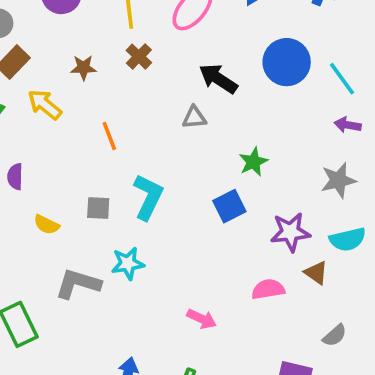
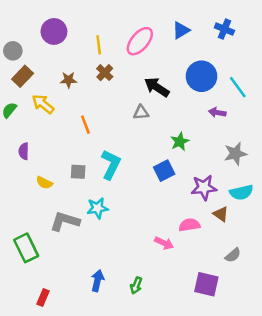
purple arrow: (348, 125) -> (217, 113), moved
pink arrow: (202, 319) -> (164, 243), moved

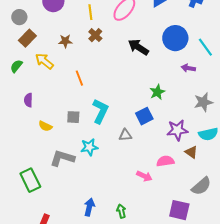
gray triangle: (141, 113) -> (125, 135), moved
gray semicircle: (233, 255) -> (201, 186), size x1.5
green arrow: (136, 285) -> (121, 211), turned 144

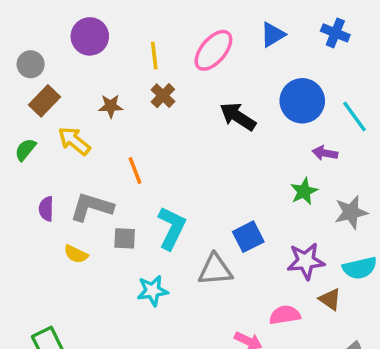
green star: (157, 92) -> (304, 191), moved
gray triangle: (125, 135) -> (215, 270), size x1.5
gray L-shape: (62, 158) -> (92, 207), moved

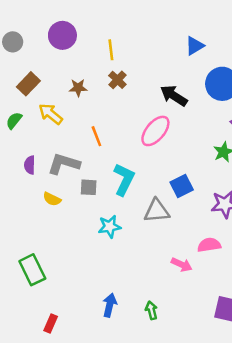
blue triangle: (273, 35) -> (195, 46), moved
pink ellipse: (213, 50) -> (155, 131), moved
gray circle: (31, 64) -> (13, 42), moved

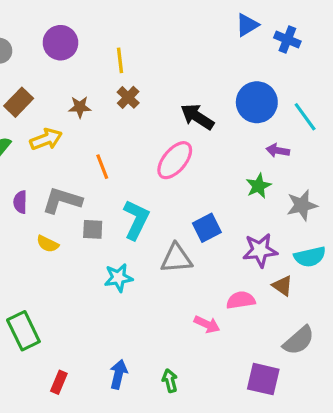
blue triangle: (195, 46) -> (247, 25), moved
yellow arrow: (51, 114) -> (46, 139), turned 120
red rectangle: (51, 323) -> (59, 382), moved

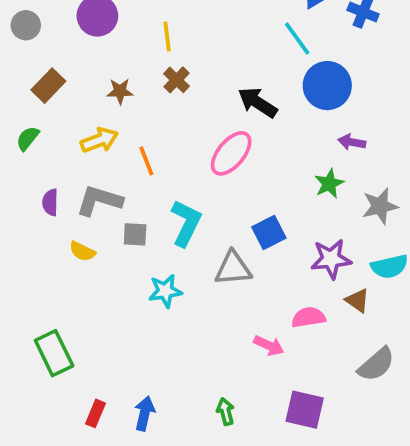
cyan line: (305, 117) -> (297, 38), moved
yellow arrow: (46, 139) -> (99, 140), moved
blue arrow: (118, 374) -> (144, 413), moved
purple square: (263, 379) -> (305, 410), moved

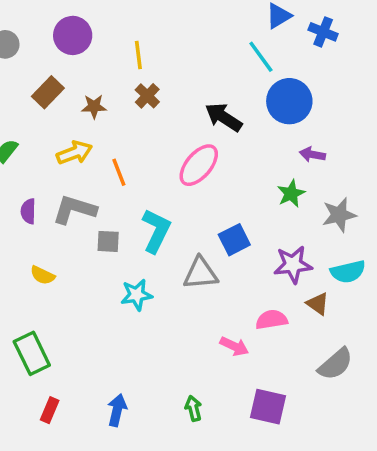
brown rectangle: (48, 86) -> (48, 92), moved
yellow semicircle: (82, 251) -> (42, 275), moved
red rectangle: (96, 413) -> (50, 410), moved

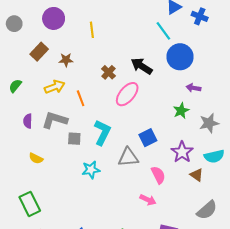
brown cross: (147, 96) -> (109, 72), moved
purple star: (293, 265) -> (182, 152), turned -30
pink semicircle: (272, 320) -> (158, 175), moved, turned 72

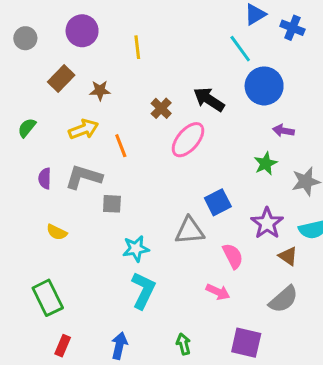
cyan L-shape: (102, 132) -> (143, 290), moved
gray semicircle: (207, 210) -> (283, 299), moved

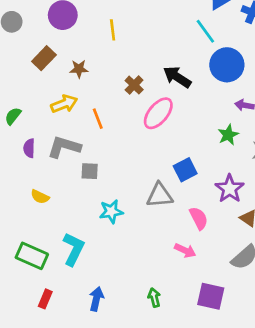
green semicircle: (27, 128) -> (13, 116), moved
cyan L-shape: (143, 290) -> (74, 249), moved
green rectangle: (48, 298) -> (32, 256), turned -40

